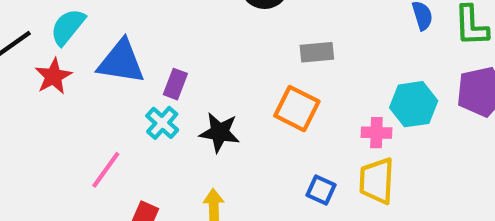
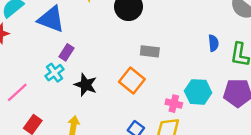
blue triangle: (121, 62) -> (51, 19), moved

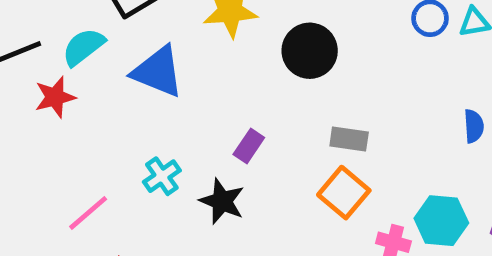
purple rectangle: (67, 52) -> (249, 146), moved
orange square: (132, 81) -> (344, 193), moved

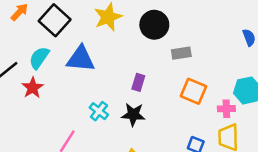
gray rectangle: (349, 139) -> (181, 53), moved

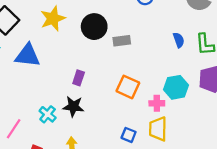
gray rectangle: (181, 53) -> (122, 41), moved
cyan cross: (99, 111) -> (48, 114), moved

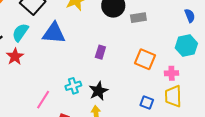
cyan hexagon: (176, 87) -> (186, 46), moved
black star: (73, 106) -> (98, 91), moved, turned -30
cyan cross: (48, 114) -> (73, 86), turned 35

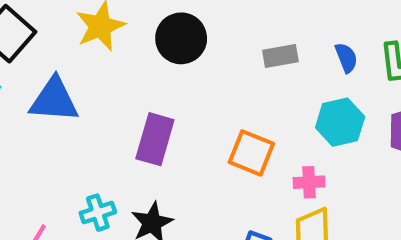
gray rectangle: (138, 18) -> (280, 56), moved
purple rectangle: (100, 52) -> (155, 139), size x1.6

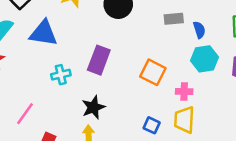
blue semicircle: (346, 58) -> (199, 30), moved
cyan cross: (98, 213) -> (61, 75), moved

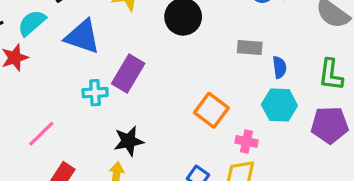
purple rectangle: (99, 60) -> (128, 73), moved

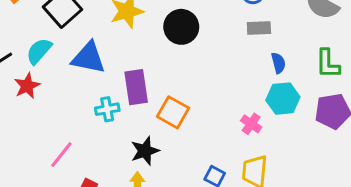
gray rectangle: (250, 47) -> (259, 28), moved
purple rectangle: (128, 73) -> (136, 87), turned -32
orange square: (211, 110) -> (173, 112), moved
pink cross: (247, 142) -> (251, 124), moved, turned 30

